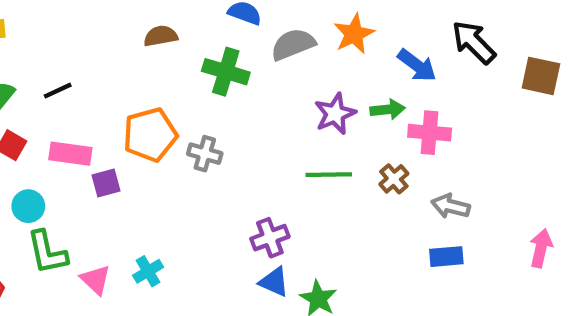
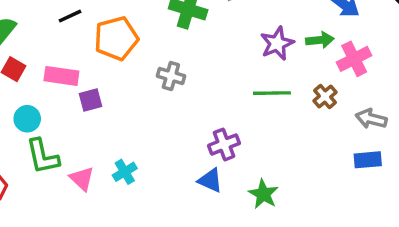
black line: (58, 91) -> (70, 16), moved
pink cross: (430, 133) -> (354, 59), turned -32
orange pentagon: (150, 135) -> (116, 38), moved
blue triangle: (274, 282) -> (210, 180), moved

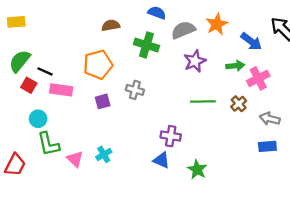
black line: (70, 16) -> (45, 71), moved, turned 49
purple star: (277, 43) -> (195, 61), moved
purple square: (91, 100) -> (103, 101), moved
purple cross: (224, 144) -> (171, 136), turned 30

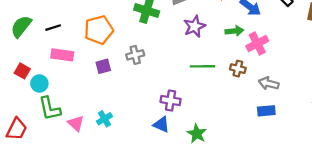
black line: (45, 71) -> (53, 28), moved, turned -42
red square: (29, 85) -> (22, 71), moved
gray cross: (135, 90) -> (135, 55), turned -30
brown cross: (239, 104) -> (238, 69), turned -35

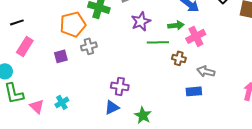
orange pentagon: (99, 30) -> (73, 24), moved
pink rectangle: (62, 55) -> (25, 46), turned -66
green line: (202, 66) -> (158, 42), moved
blue rectangle: (266, 111) -> (194, 91), moved
blue triangle: (161, 124) -> (112, 107), turned -49

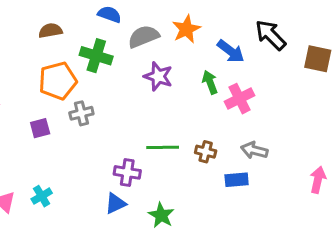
purple star: (141, 21) -> (158, 76), turned -30
green arrow: (176, 25) -> (210, 82), turned -105
green line: (158, 42) -> (163, 147), moved
brown cross: (179, 58) -> (206, 152), moved

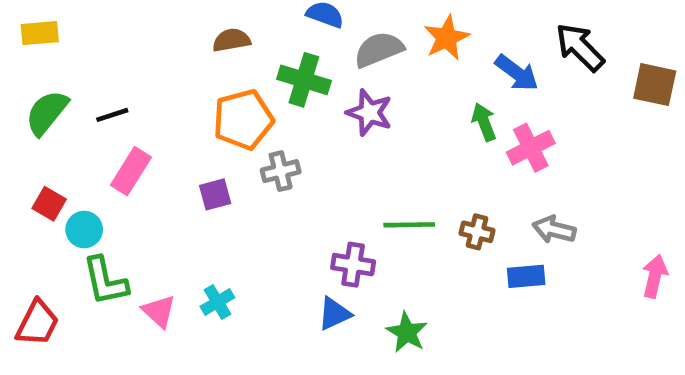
purple star: (158, 76) -> (369, 113), moved

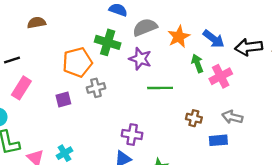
orange star: (447, 38) -> (179, 37), moved
brown semicircle: (231, 40) -> (37, 23), moved
black arrow: (580, 47) -> (249, 47), moved, turned -52
green line: (409, 225) -> (160, 88), moved

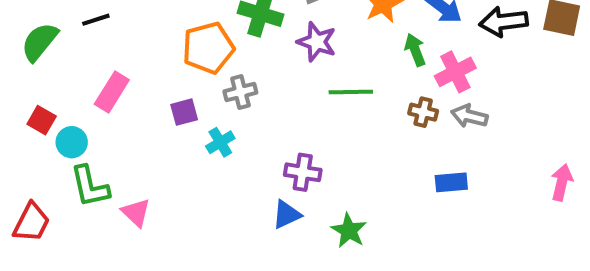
black line: (12, 60) -> (96, 20), moved
gray arrow: (232, 117) -> (469, 116), moved
brown cross: (194, 118) -> (423, 112), moved
cyan cross: (65, 153) -> (220, 142), moved

